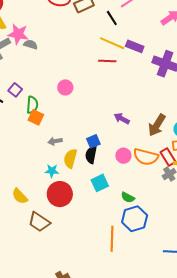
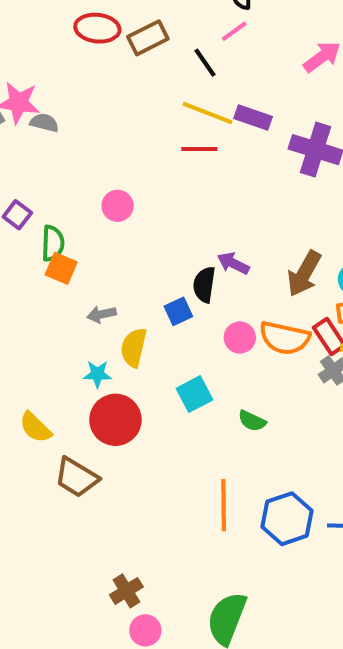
black semicircle: (91, 155) -> (204, 285), moved
blue hexagon: (135, 219) -> (287, 519), moved

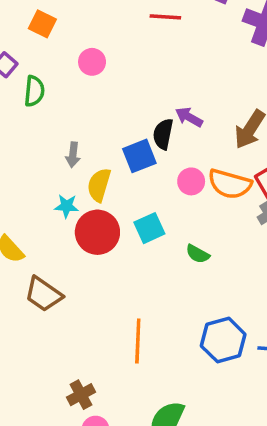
orange square: (61, 268) -> (42, 24), moved
blue square: (178, 311) -> (139, 156), size x1.4
gray arrow: (102, 314) -> (73, 155), turned -75
red circle: (115, 420) -> (97, 232), moved
orange line: (224, 505) -> (138, 341), moved

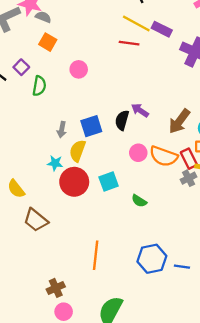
blue square: (139, 156) -> (91, 126), moved

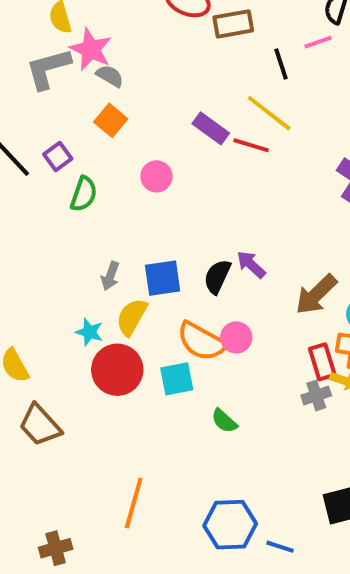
purple rectangle: (162, 29) -> (211, 128), moved
orange semicircle: (164, 156) -> (201, 341), moved

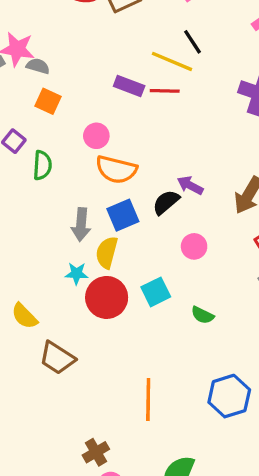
black line: (281, 64) -> (193, 42), moved
gray arrow: (110, 276) -> (81, 225), size x1.4
black semicircle: (217, 277) -> (166, 202), turned 40
orange semicircle: (201, 341) -> (116, 170), moved

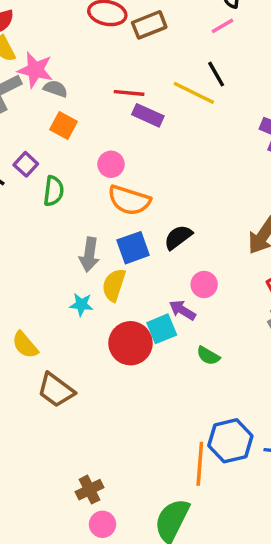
red line: (165, 91) -> (129, 93), moved
purple arrow: (190, 185) -> (182, 310), moved
red circle: (107, 297) -> (131, 343), moved
orange line: (148, 400) -> (200, 464), moved

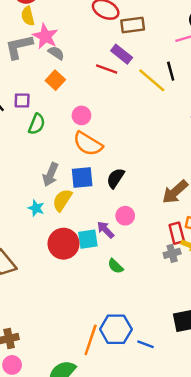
purple rectangle: (148, 115) -> (122, 54), moved
purple square: (26, 164) -> (22, 100), turned 35
black semicircle: (178, 237) -> (115, 178), turned -35

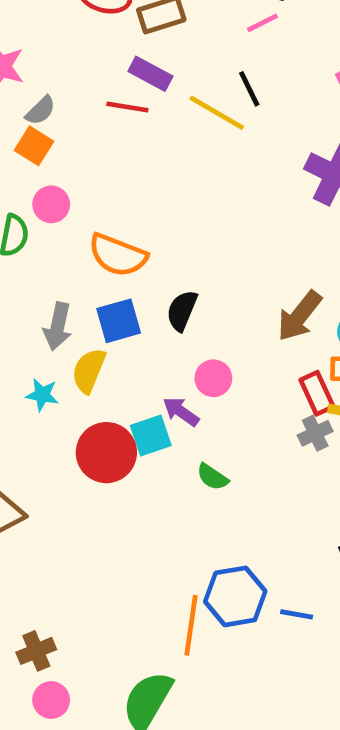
gray semicircle: (56, 53) -> (41, 111), moved, turned 112
pink circle: (81, 115) -> (51, 204), moved

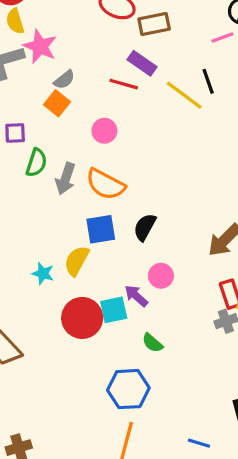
pink circle: (51, 204) -> (104, 131), moved
gray arrow: (58, 326) -> (66, 179), moved
blue hexagon: (235, 596) -> (128, 389), moved

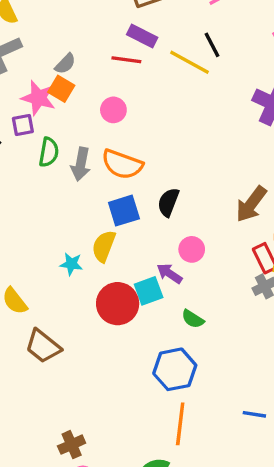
pink star: (40, 46) -> (38, 98), moved

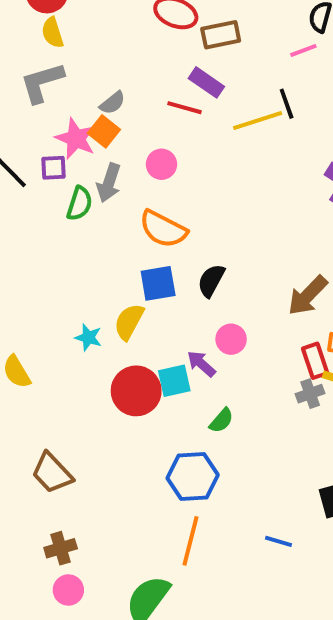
yellow line: (189, 62) -> (258, 121), turned -54
gray arrow: (81, 164) -> (109, 183), moved
green semicircle: (193, 319) -> (221, 420), turned -90
brown trapezoid: (43, 346) -> (52, 473), moved

